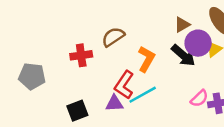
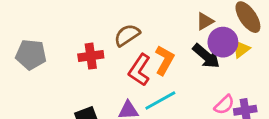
gray pentagon: (32, 76) -> (31, 55), moved
red L-shape: (124, 85) -> (139, 70), moved

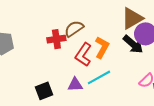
brown triangle: (205, 21) -> (132, 18), size x1.6
red cross: (91, 56) -> (56, 39), moved

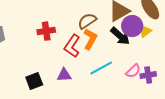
brown semicircle: (74, 29) -> (87, 21), moved
cyan line: (99, 77) -> (101, 68), moved

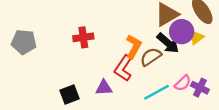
brown semicircle: (87, 21) -> (151, 57), moved
red L-shape: (72, 46) -> (123, 68), moved
cyan line: (101, 68) -> (156, 92), moved
purple cross: (148, 75) -> (200, 88), turned 35

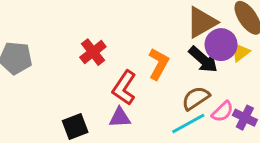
red cross: (83, 37) -> (93, 52), turned -30
brown semicircle: (151, 57) -> (196, 98), moved
red L-shape: (123, 68) -> (124, 88), moved

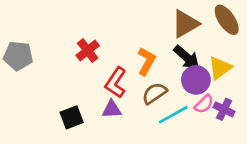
purple circle: (221, 45) -> (196, 80), moved
yellow triangle: (240, 52) -> (220, 68), moved, size x1.4
brown semicircle: (196, 98) -> (154, 93), moved

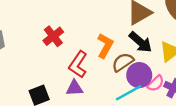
purple circle: (196, 80) -> (139, 75), moved
brown semicircle: (154, 93) -> (123, 62), moved

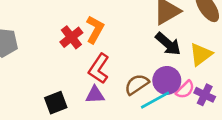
orange L-shape: (105, 46) -> (95, 29), moved
brown semicircle: (123, 62) -> (137, 84), moved

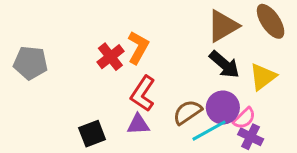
purple cross: (205, 95) -> (251, 137), moved

